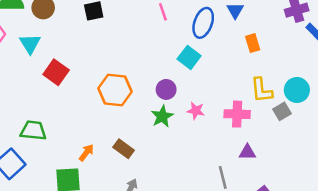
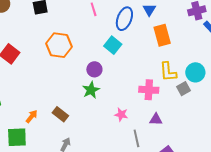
orange rectangle: (253, 43) -> (162, 35), size x1.5
orange hexagon: (115, 90) -> (59, 45), moved
pink star: (196, 111) -> (121, 115), moved

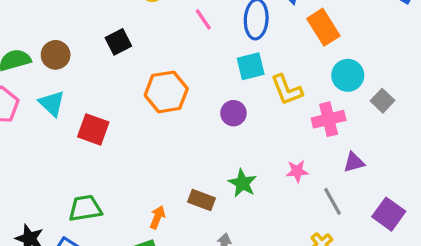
cyan square: (113, 45) -> (251, 66), turned -36
yellow L-shape: (168, 72) -> (287, 90), moved
cyan circle: (195, 72) -> (348, 75), moved
green star: (91, 90) -> (242, 183), moved

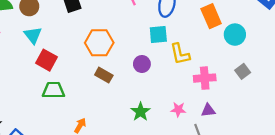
cyan circle: (348, 75) -> (235, 35), moved
cyan triangle: (52, 103) -> (33, 35), moved
purple triangle: (354, 162) -> (208, 110), moved
brown rectangle: (202, 200) -> (104, 75), moved
green trapezoid: (85, 208) -> (53, 90), moved

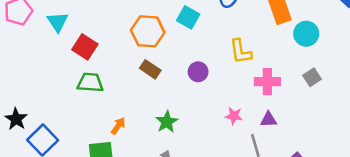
cyan triangle: (33, 35) -> (58, 22), moved
cyan square: (158, 35) -> (188, 17), moved, turned 30
purple circle: (142, 64) -> (198, 72), moved
green star: (140, 112) -> (167, 122), moved

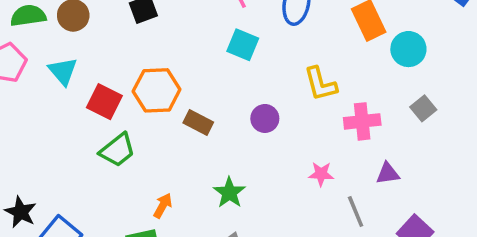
orange hexagon: (148, 31) -> (157, 90), moved
green trapezoid: (90, 83) -> (117, 150), turned 144
purple triangle: (269, 120) -> (388, 173), moved

